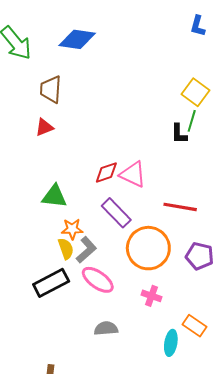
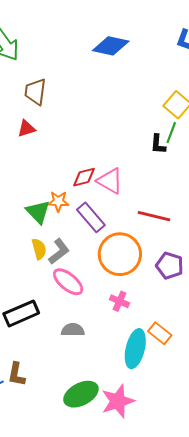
blue diamond: (77, 39) -> (111, 46), moved
green triangle: (54, 196) -> (38, 212), moved, turned 36
orange star: (72, 229) -> (58, 201), moved
black rectangle: (51, 283) -> (21, 313), moved
cyan ellipse: (171, 343) -> (135, 349), size x1.5

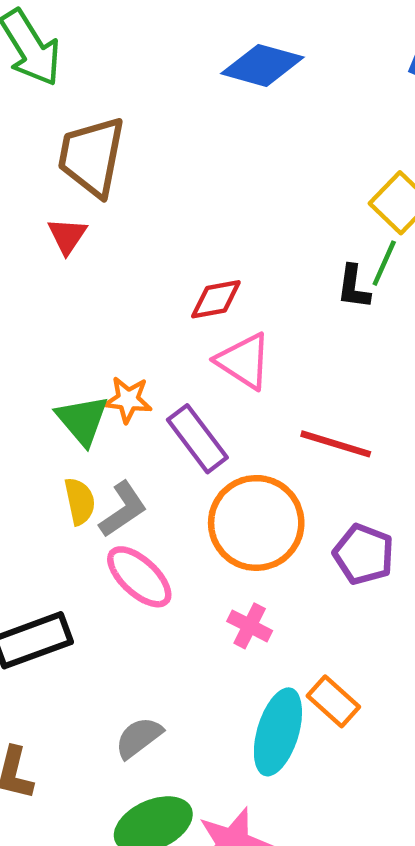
brown trapezoid: (35, 92) -> (92, 156), size x1.4
red triangle: (26, 129) -> (67, 236), turned -42
red diamond: (84, 177) -> (216, 299), moved
gray semicircle: (73, 330) -> (139, 738), moved, turned -40

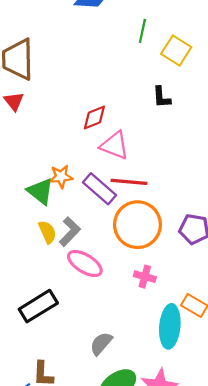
green line: (384, 263) -> (142, 31), moved
red line: (336, 444) -> (129, 182), moved

